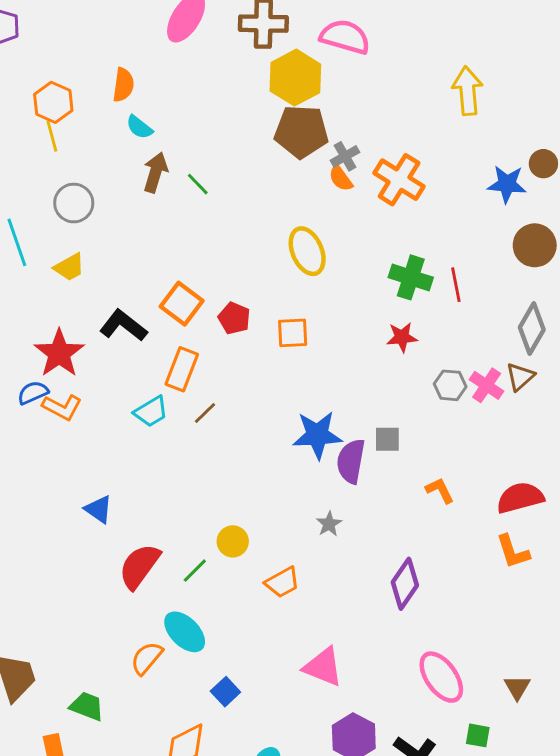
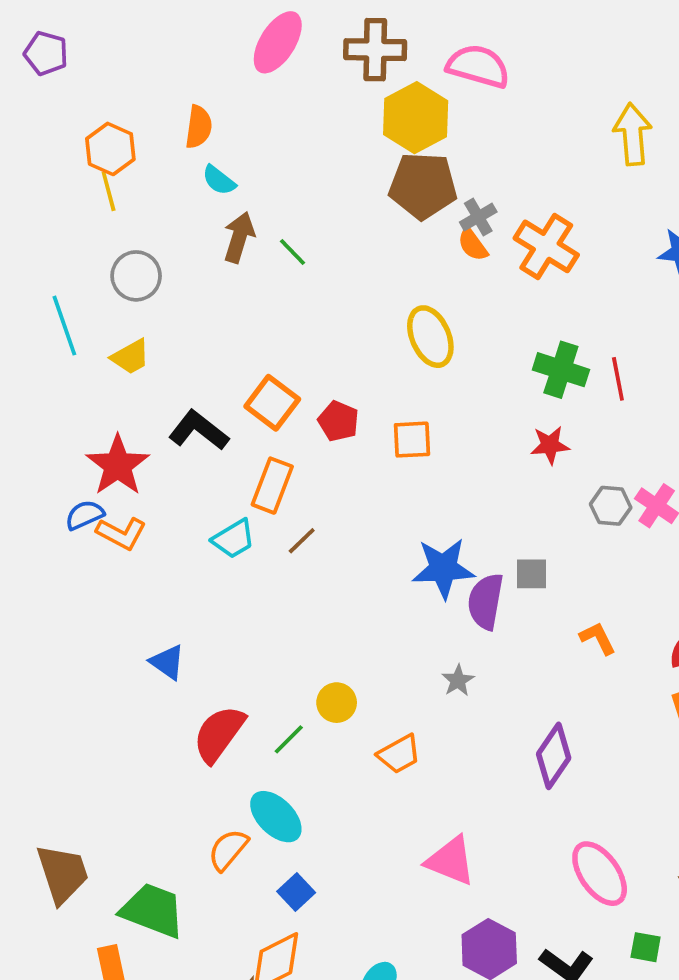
blue square: (225, 692) -> (296, 892), moved
green trapezoid: (87, 706) -> (153, 910), size x1.5

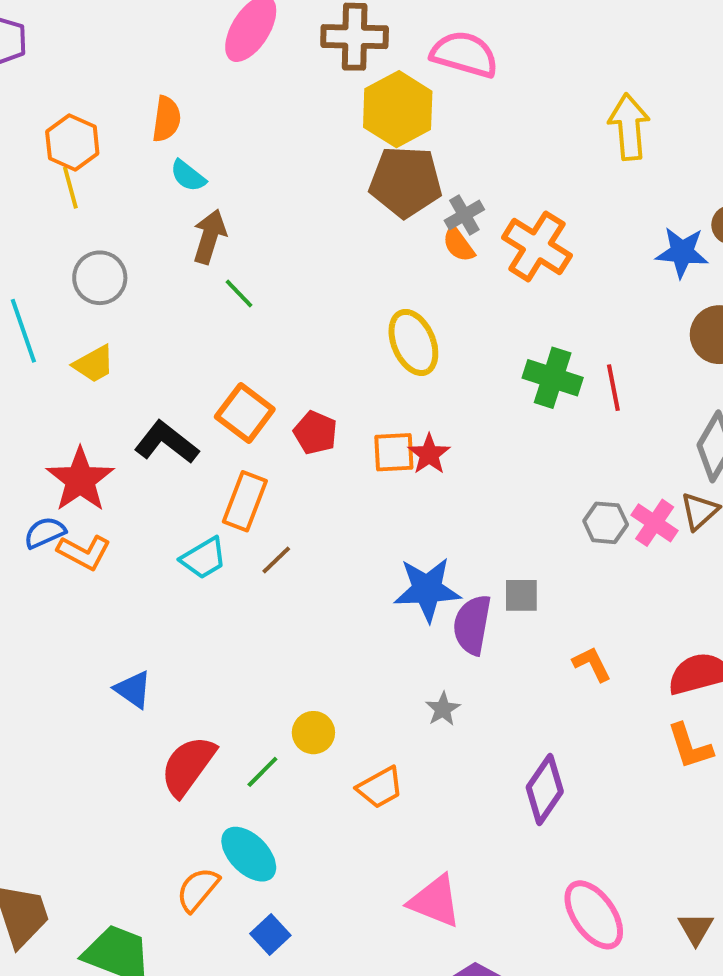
green line: (292, 252) -> (239, 293), moved
red star: (550, 445) -> (429, 454), moved, turned -30

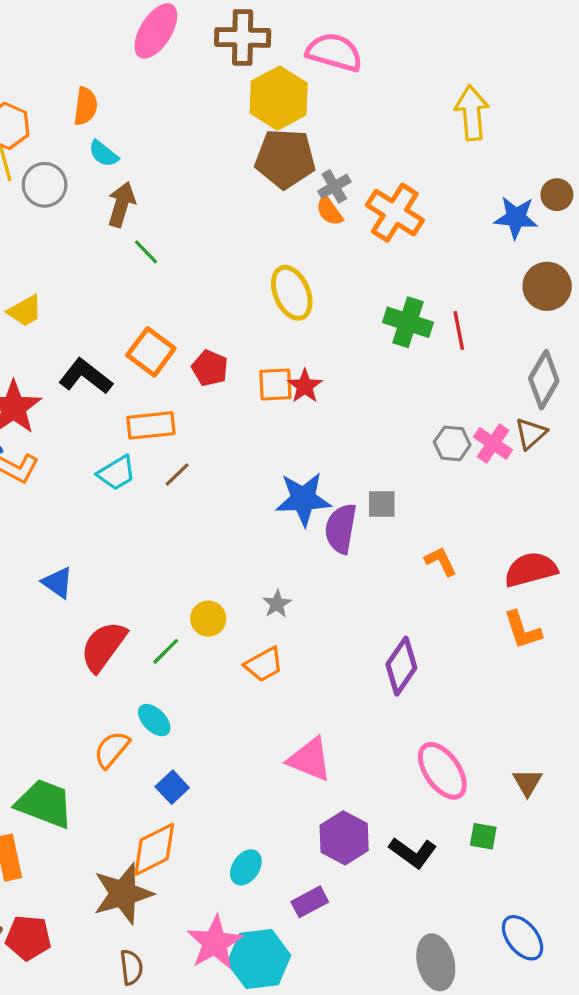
gray circle: (100, 278) -> (45, 185), moved
orange rectangle: (245, 501) -> (151, 425), turned 63
gray star: (443, 709) -> (277, 604), moved
cyan ellipse: (249, 854) -> (154, 720), size x0.7

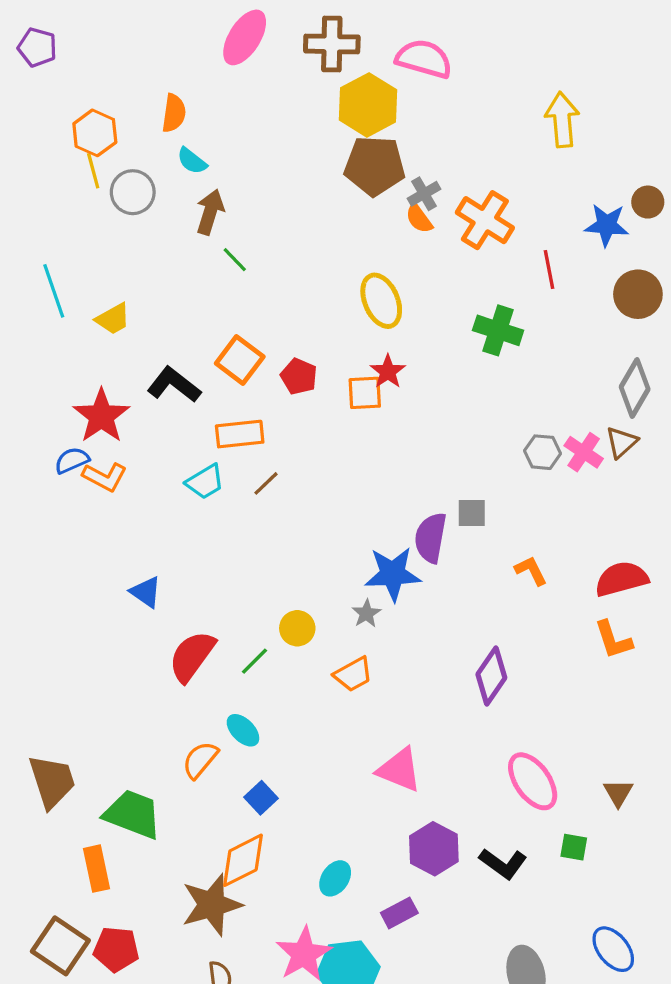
red line: (459, 330) -> (549, 269), moved
red star: (305, 386) -> (388, 372), moved
blue star: (303, 499) -> (393, 574), moved

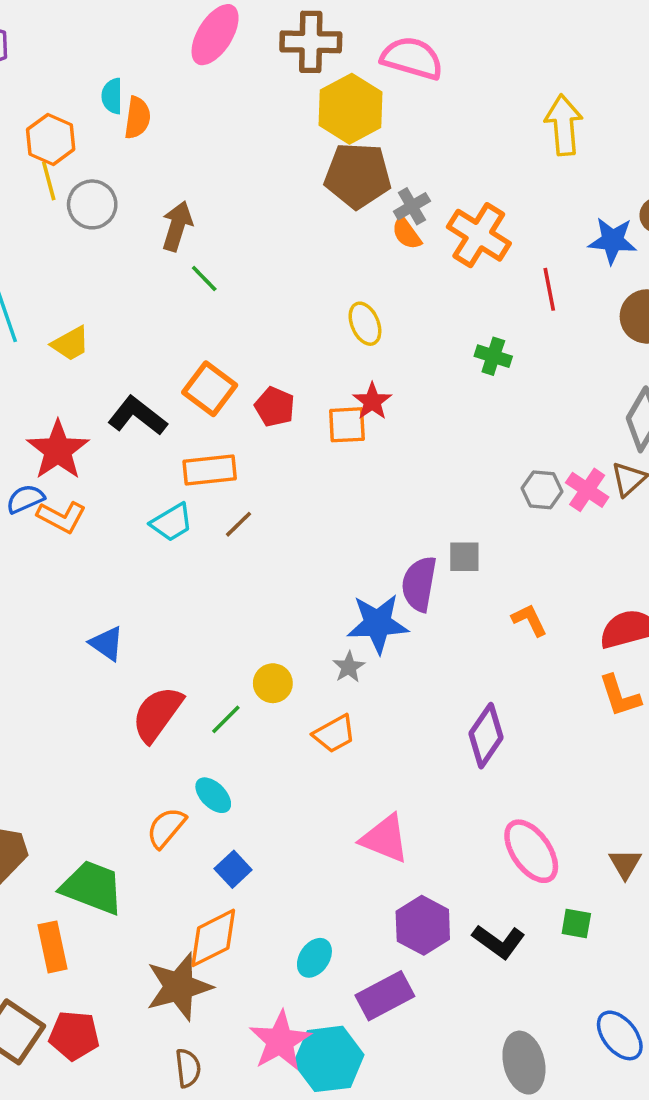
cyan semicircle: (192, 161) -> (112, 96), moved, turned 52
yellow ellipse: (381, 301) -> (365, 324), size x0.7
green cross: (498, 330) -> (493, 356), size x0.7
purple rectangle: (399, 913) -> (385, 996), size x1.4

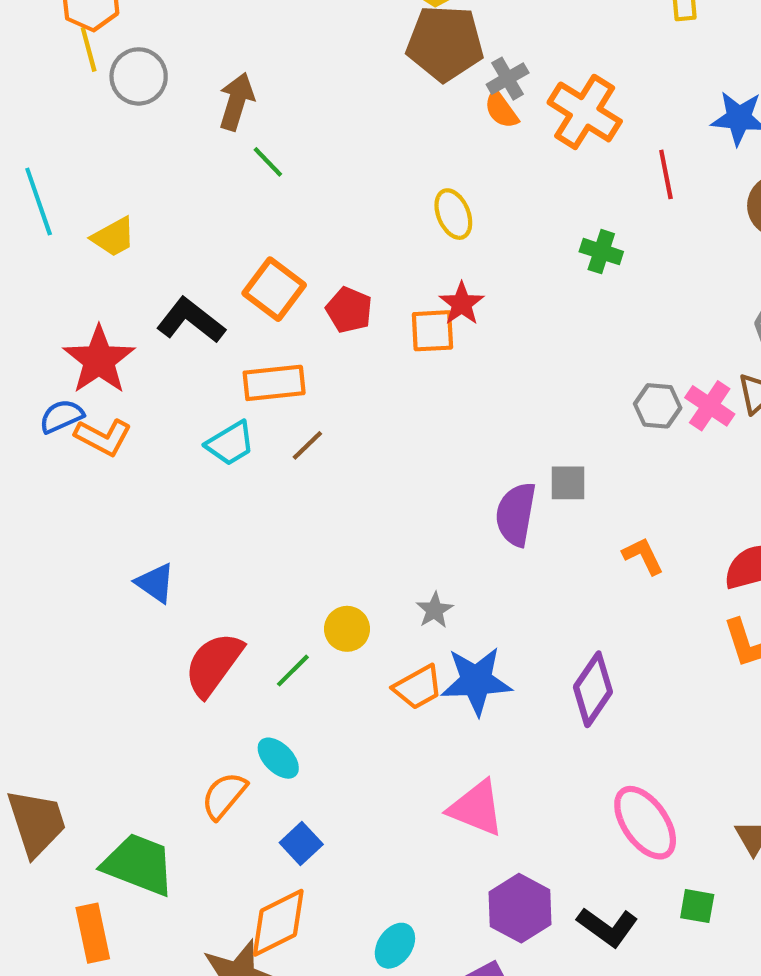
blue star: (378, 624) -> (476, 681), moved

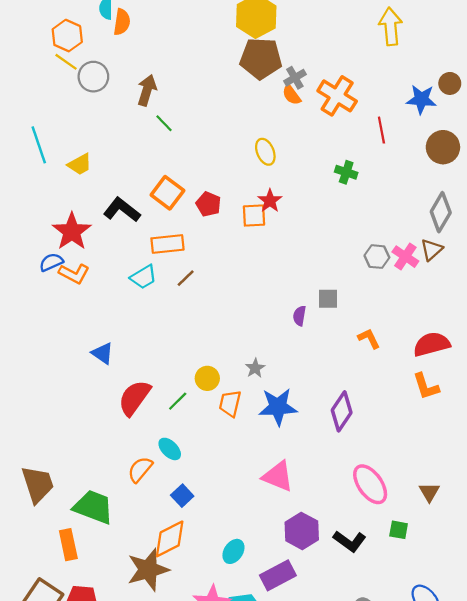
yellow line: (89, 49) -> (66, 62), turned -40
purple semicircle: (516, 514) -> (299, 316), size x0.6
orange trapezoid: (418, 687) -> (230, 403), moved, turned 132

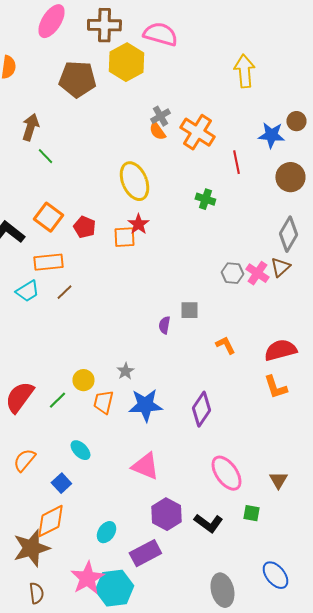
brown pentagon: (261, 58) -> (77, 79), moved
yellow ellipse: (265, 152) -> (134, 181), size x1.6
cyan ellipse: (170, 449) -> (80, 450), moved

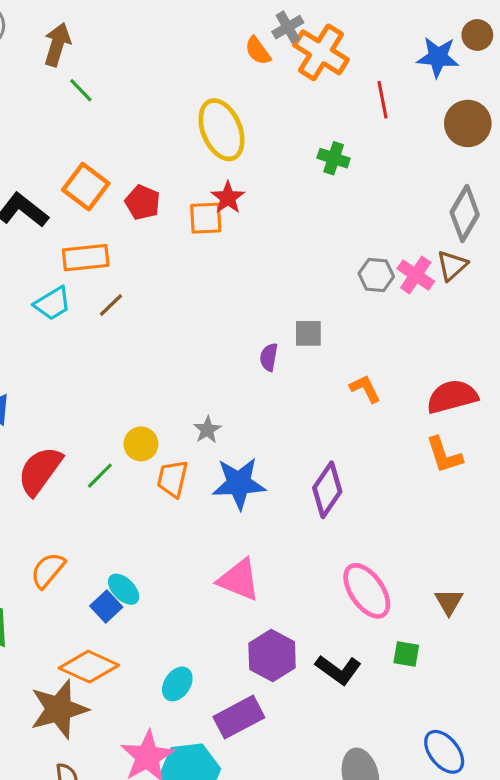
gray cross: (160, 116) -> (288, 27), moved
cyan ellipse: (80, 450) -> (124, 589), moved
orange diamond: (50, 521) -> (89, 667), turned 51

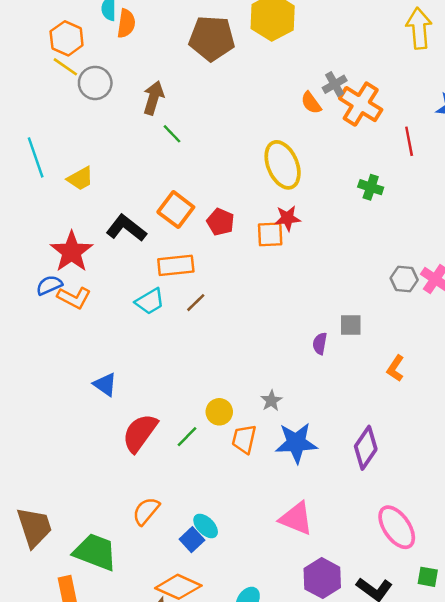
red star: (228, 198) -> (287, 218), turned 30
orange L-shape: (365, 389) -> (395, 368), turned -120

